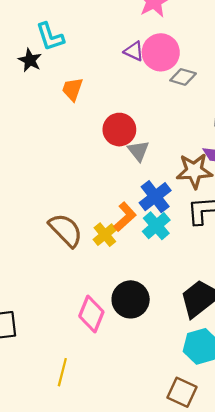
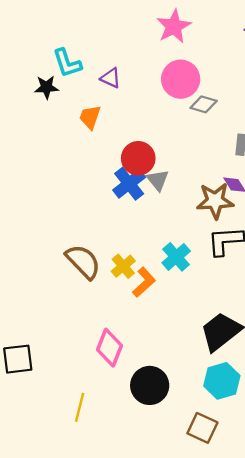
purple triangle: (134, 51) -> (111, 78), moved
black star: (30, 60) -> (46, 87), turned -30
blue cross: (155, 197) -> (129, 184), moved
orange L-shape: (125, 217) -> (144, 282), moved
black circle: (131, 299) -> (150, 385), moved

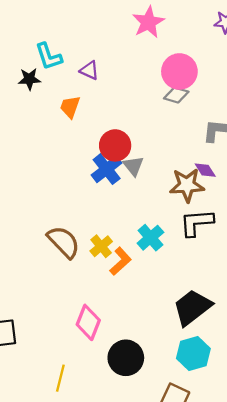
pink circle: (181, 79) -> (179, 71), moved

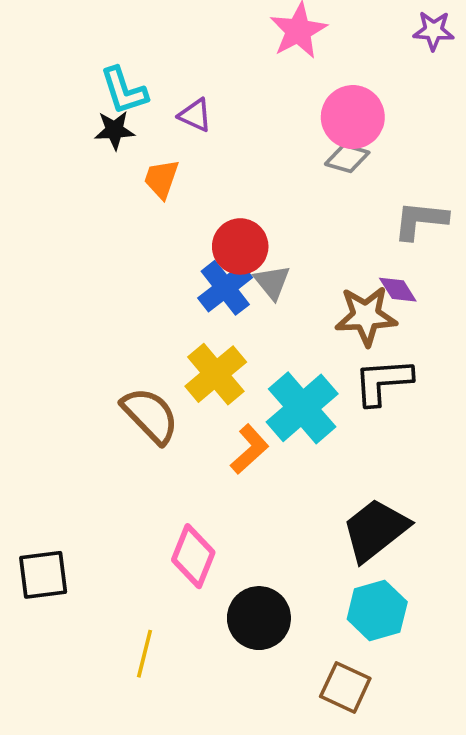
black star: (29, 79) -> (114, 130), moved
cyan cross: (150, 238) -> (302, 408), size x1.5
yellow cross: (101, 246) -> (216, 374), moved, size x1.5

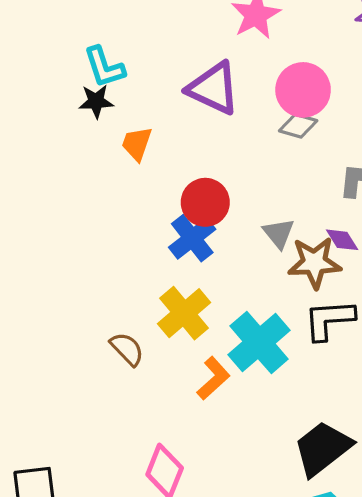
purple triangle: (195, 115) -> (213, 88), moved, size x1.8
gray triangle: (272, 282) -> (279, 233), moved
brown semicircle: (150, 415) -> (127, 349), size x0.7

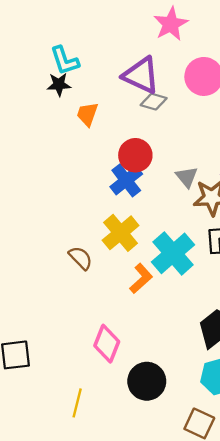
gray diamond: (298, 126) -> (154, 102), moved

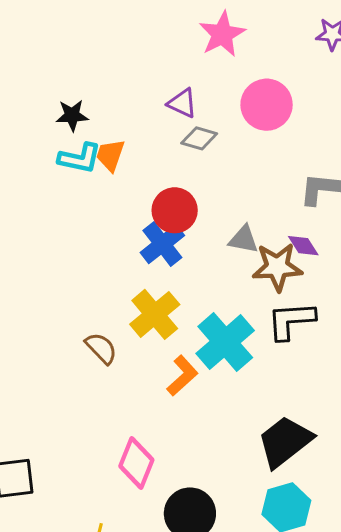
cyan L-shape: (65, 60) -> (80, 158), moved, turned -60
purple triangle: (141, 75) -> (182, 103), size x0.6
gray triangle: (187, 177) -> (244, 239), turned -40

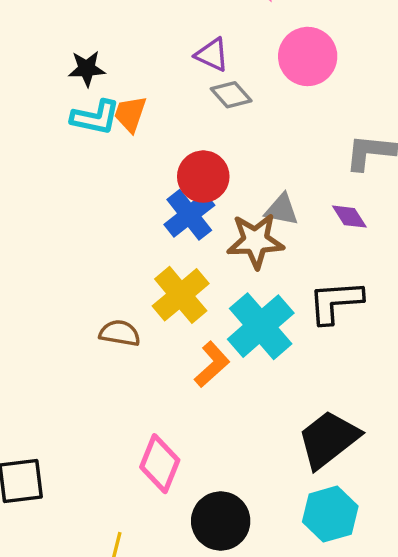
gray diamond: (199, 138) -> (231, 95), turned 32
brown star: (277, 267) -> (255, 241), moved
brown semicircle: (101, 348) -> (120, 333), turned -36

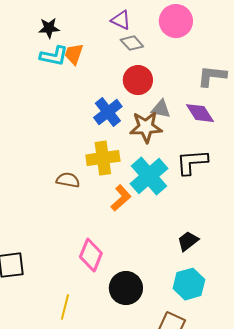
red circle: (203, 177) -> (138, 80), moved
purple diamond: (349, 217) -> (200, 113), size x1.4
yellow cross: (181, 295) -> (103, 158), turned 32
black trapezoid: (329, 439) -> (188, 241), size x0.6

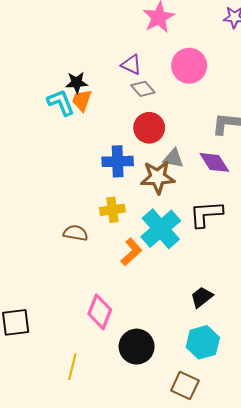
black star: (49, 28) -> (77, 83), moved
cyan L-shape: (54, 56) -> (61, 103), turned -124
blue cross: (108, 112) -> (118, 161), turned 36
yellow cross: (103, 158) -> (112, 210), size x0.7

